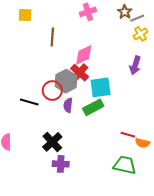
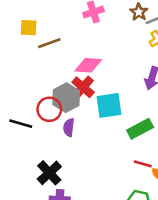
yellow square: (25, 15) -> (29, 28), moved
brown line: (52, 37) -> (49, 43), turned 66
pink diamond: (84, 55) -> (88, 65), turned 30
green rectangle: (93, 107) -> (140, 129), moved

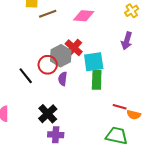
pink diamond: (88, 65) -> (84, 16), moved
black line: (21, 124) -> (26, 76), turned 36
green rectangle: (140, 129) -> (97, 80), moved, turned -60

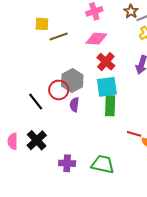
red cross: (74, 48) -> (106, 62), moved
black cross: (48, 114) -> (37, 140), moved
green trapezoid: (117, 136) -> (103, 164), moved

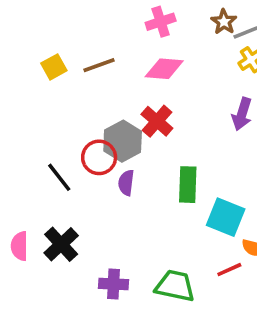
yellow square: (42, 24) -> (54, 67), moved, turned -32
red cross: (106, 62) -> (157, 121), moved
cyan square: (107, 87) -> (226, 217), moved, turned 30
red line: (134, 134) -> (229, 270), moved, turned -40

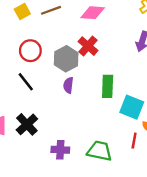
red circle: (99, 157) -> (30, 51), moved
red line: (229, 270) -> (134, 141), turned -56

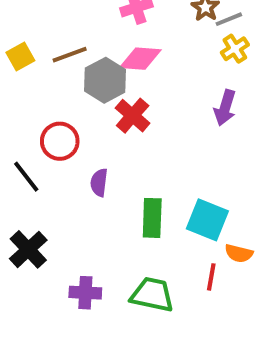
red circle: (30, 51) -> (60, 141), moved
gray hexagon: (66, 59) -> (105, 80), moved
green rectangle: (108, 86) -> (152, 218), moved

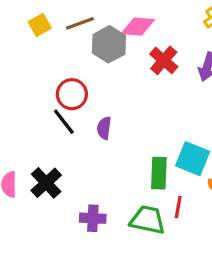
red cross: (133, 116) -> (164, 60), moved
black line: (26, 177) -> (64, 122), moved
green rectangle: (152, 218) -> (159, 173), moved
red line: (211, 277) -> (178, 207), moved

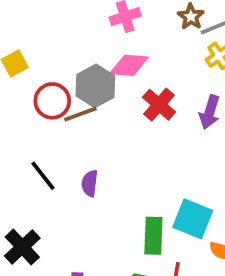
brown line: (80, 23) -> (80, 114), moved
red circle: (72, 94) -> (52, 101), moved

